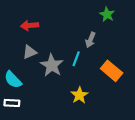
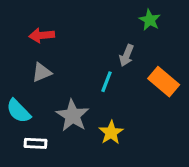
gray star: (52, 65) -> (73, 116), moved
orange rectangle: (112, 71) -> (164, 82), moved
white rectangle: (12, 103) -> (35, 143), moved

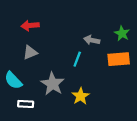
green star: (150, 20) -> (122, 33), moved
gray arrow: (127, 55) -> (92, 40), turned 80
orange rectangle: (164, 82) -> (119, 59), turned -45

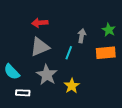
red arrow: (30, 26) -> (40, 23), moved
gray arrow: (92, 40) -> (82, 36), turned 88
gray triangle: (30, 52) -> (40, 47), moved, size x1.5

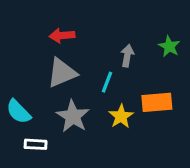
orange rectangle: (106, 53) -> (157, 102), moved
yellow star: (72, 86) -> (121, 116), moved

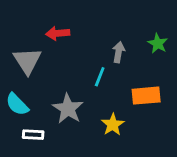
gray triangle: (62, 73) -> (27, 61), moved, turned -40
yellow star: (121, 116) -> (113, 125), moved

